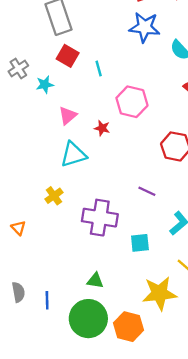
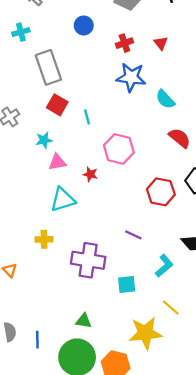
cyan star: (45, 85) -> (44, 140), moved
pink triangle: (68, 115) -> (57, 162), turned 30
yellow cross: (54, 196) -> (44, 239), turned 35

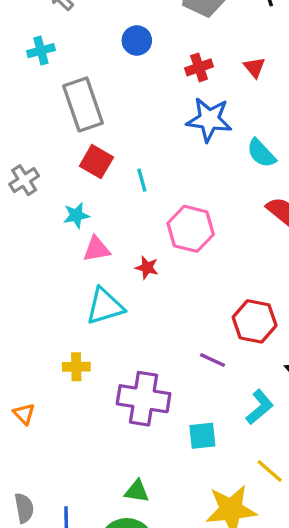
red hexagon: (161, 192) -> (255, 321), moved

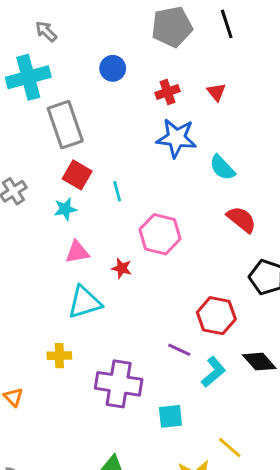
cyan cross: (41, 51) -> (28, 77), size x1.8
cyan star: (76, 215) -> (65, 209), moved
cyan L-shape: (260, 407) -> (213, 372), moved

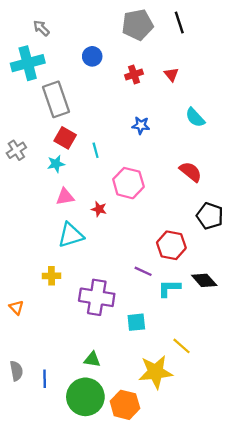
blue star: (176, 138) -> (141, 125), moved, size x0.6
cyan semicircle: (222, 168) -> (195, 117), moved
cyan L-shape: (213, 372) -> (169, 288), turned -140

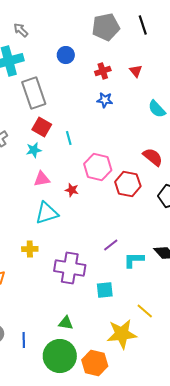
blue star: (141, 125) -> (105, 100), moved
red hexagon: (171, 245) -> (128, 184), moved
purple line: (143, 271) -> (111, 245), turned -63

